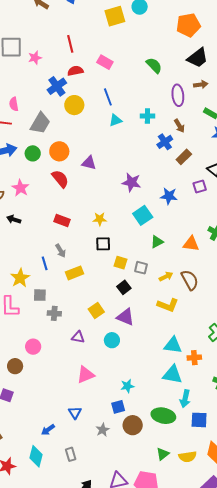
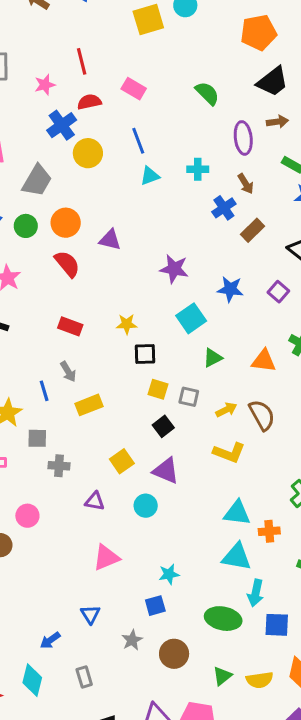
pink star: (35, 58) -> (45, 85), moved
purple square: (200, 186) -> (278, 292), moved, turned -32
black square: (103, 244) -> (145, 354), moved
brown circle: (133, 425) -> (174, 654), moved

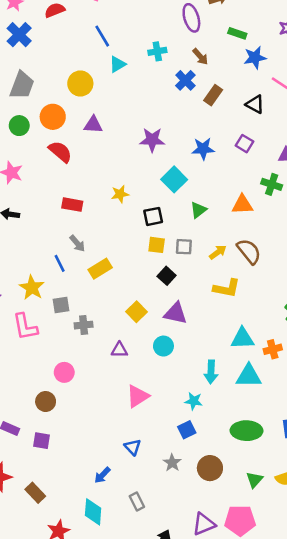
blue cross: (62, 125) -> (19, 35), moved
yellow circle: (88, 153) -> (80, 84), moved
black square: (145, 354) -> (153, 216), moved
cyan star: (169, 574) -> (194, 401), turned 30
cyan arrow: (256, 593) -> (211, 372), moved

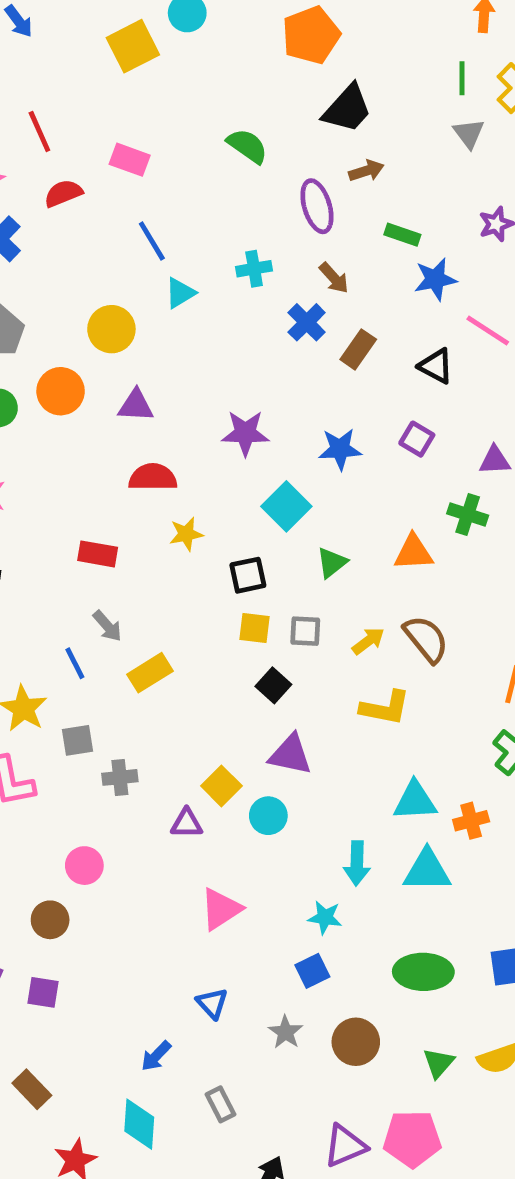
red semicircle: (60, 152) -> (153, 477), moved, turned -40
yellow square: (136, 312) -> (221, 786), moved

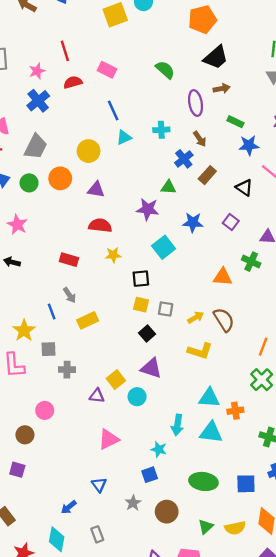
green triangle: (332, 563) -> (168, 187), moved, turned 35

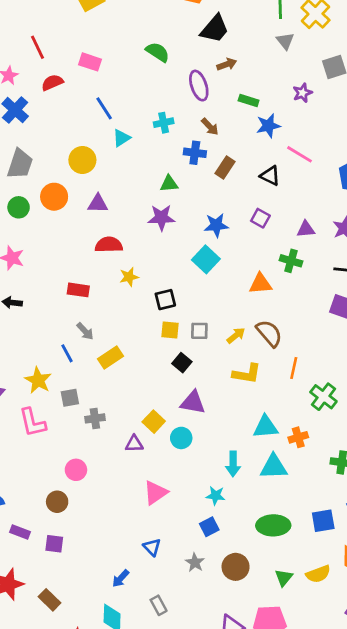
blue cross: (184, 159) -> (195, 153), turned -36
green triangle: (168, 187) -> (169, 184), moved
cyan square: (164, 247) -> (206, 259), moved
orange line: (263, 347) -> (294, 368), moved

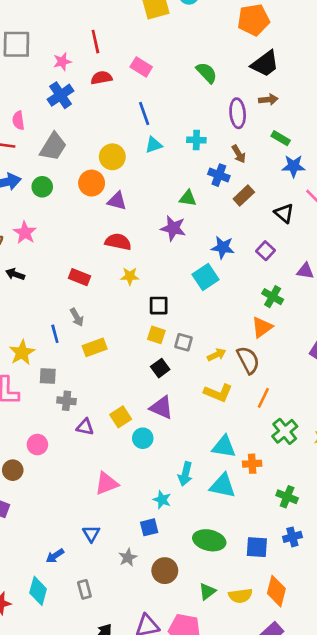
orange circle: (54, 197) -> (92, 183), moved
green cross: (291, 261) -> (273, 297), moved
orange triangle: (260, 284) -> (262, 327), moved, turned -45
purple triangle: (134, 444) -> (85, 427), moved

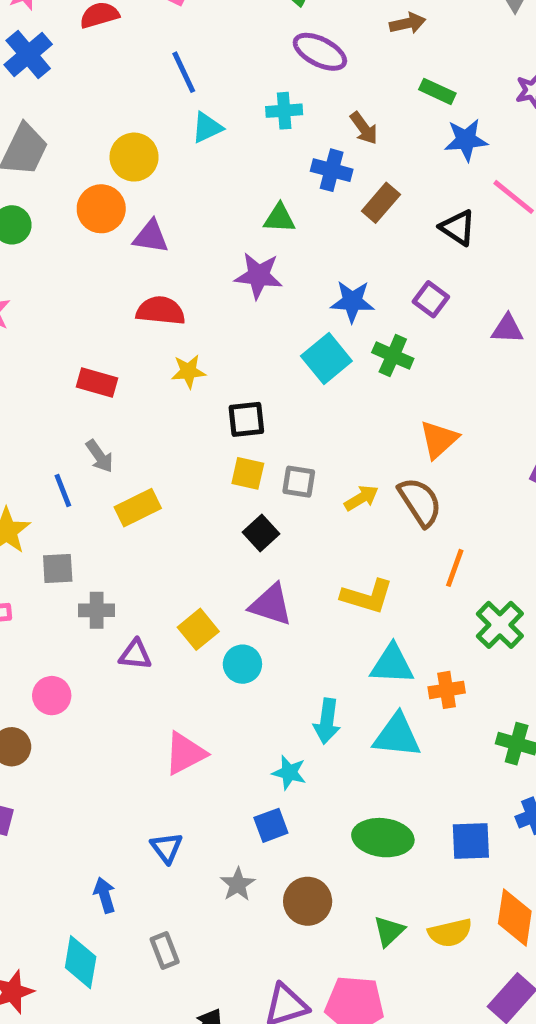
purple ellipse: (238, 113) -> (320, 52), moved, turned -52
green cross: (273, 297) -> (393, 356), moved
yellow L-shape: (218, 393) -> (367, 596), moved
blue arrow: (55, 556) -> (105, 895), turned 114

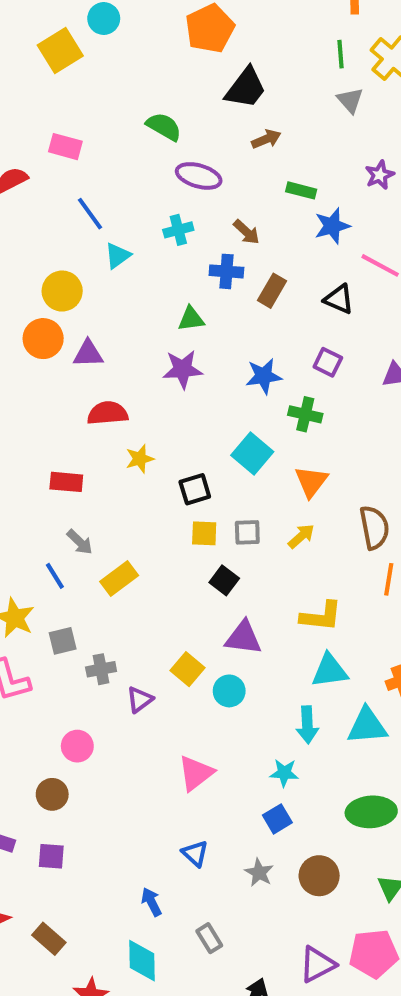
cyan square: (326, 359) -> (252, 454), moved
orange triangle: (439, 439) -> (311, 482), moved
brown semicircle: (420, 502) -> (374, 528), moved, turned 33
purple triangle: (135, 655) -> (140, 700), turned -32
cyan triangle: (392, 664) -> (330, 671), moved

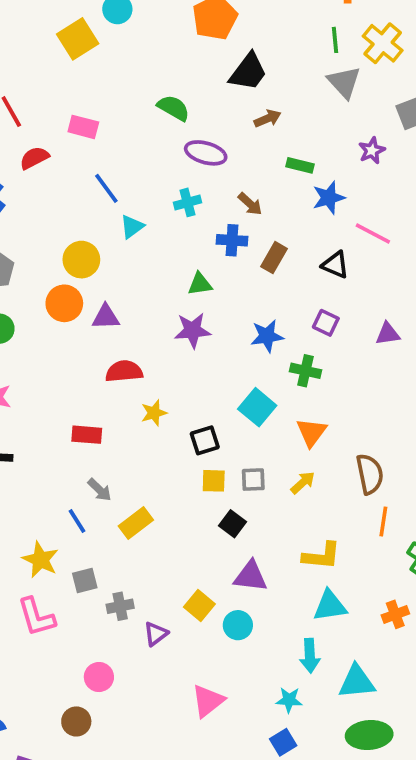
gray triangle: (350, 100) -> (344, 82), size x1.4
cyan triangle: (367, 726) -> (357, 682), moved

